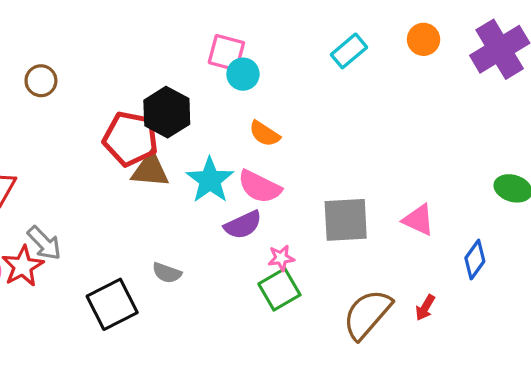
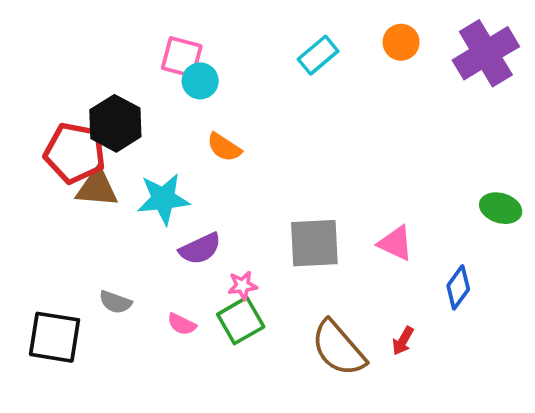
cyan star: (210, 180) -> (163, 199), turned 30
pink semicircle: (260, 187) -> (182, 324), moved, size x0.6
black square: (112, 304) -> (55, 337), turned 36
brown semicircle: (367, 314) -> (338, 348), turned -82

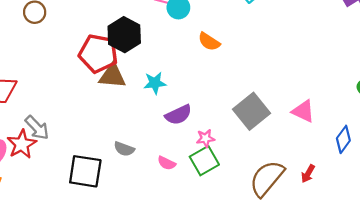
orange semicircle: (224, 147) -> (209, 42), moved
cyan star: (163, 199) -> (155, 83), size x0.7
gray square: (314, 243) -> (251, 111), turned -36
brown semicircle: (338, 348) -> (267, 178), turned 81

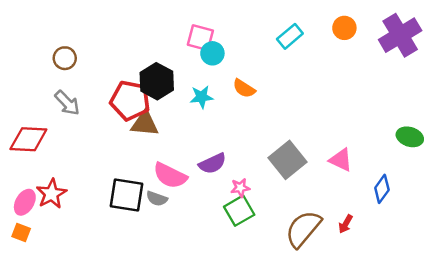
cyan star: (155, 83) -> (202, 97), moved
gray arrow: (37, 128) -> (67, 103), moved
pink semicircle: (167, 163) -> (170, 176), moved, size x1.8
black square: (85, 171) -> (127, 195), moved

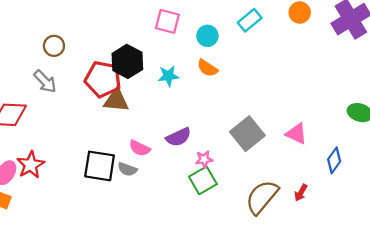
cyan circle: (212, 53) -> (207, 36), moved
brown circle: (65, 58) -> (54, 46), moved
pink semicircle: (170, 176) -> (140, 148), size x0.7

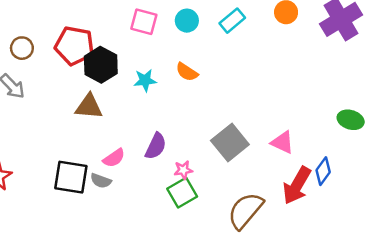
cyan circle: (207, 36) -> (187, 21), moved
red pentagon: (103, 79) -> (75, 46), moved
purple semicircle: (178, 137) -> (156, 146), turned -40
pink semicircle: (140, 148) -> (114, 158), turned -60
red arrow: (301, 193) -> (297, 186), moved, size x2.0

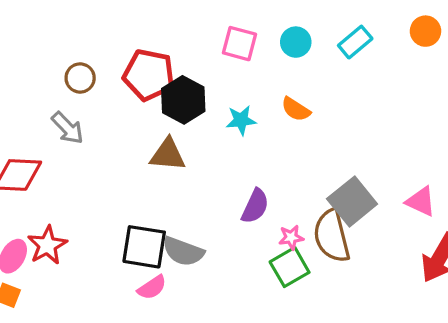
pink semicircle: (114, 158) -> (152, 287), moved
gray semicircle: (101, 181) -> (183, 251), size x1.5
brown semicircle: (245, 211) -> (332, 236), moved, turned -54

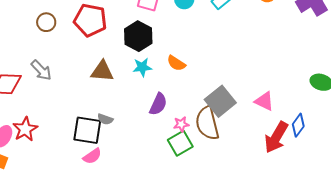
black hexagon: (183, 100) -> (138, 36), moved
orange semicircle: (296, 109) -> (176, 63), moved
cyan star: (241, 120) -> (142, 67), moved
gray arrow: (68, 128) -> (41, 70), moved
gray semicircle: (183, 251) -> (105, 119), moved, size x0.6

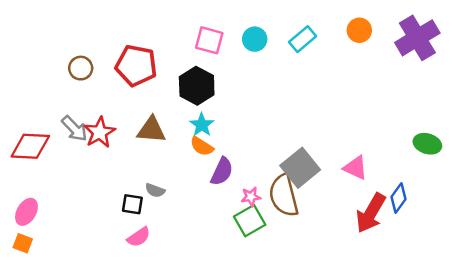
orange semicircle: (176, 63) -> (202, 146), moved
cyan star: (142, 67) -> (202, 125), turned -30
red star: (25, 129) -> (100, 132), moved
black square: (87, 130) -> (132, 204), size x0.6

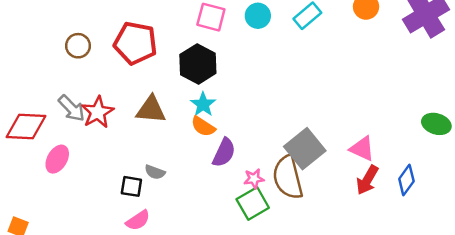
pink ellipse: (26, 212) -> (57, 159), moved
red arrow: (371, 213) -> (367, 180), moved, size x0.7

